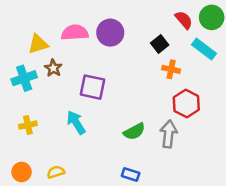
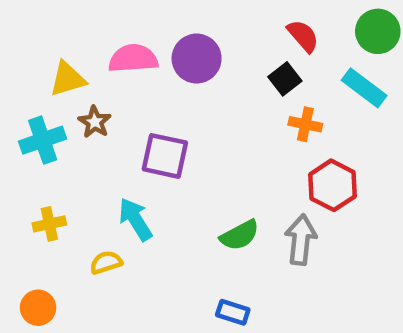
red semicircle: (184, 20) -> (303, 36), moved
yellow semicircle: (56, 172) -> (106, 262), moved

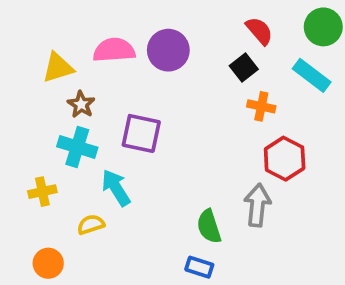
cyan cross: (43, 140) -> (77, 147), moved, turned 36
green semicircle: (240, 235) -> (209, 226), moved, turned 100
orange circle: (38, 308) -> (48, 263), moved

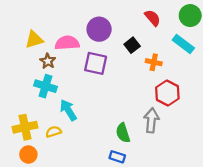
pink semicircle: (114, 50) -> (67, 43), moved
black square: (244, 68) -> (132, 45), moved
purple square: (141, 133) -> (96, 63), moved
yellow cross: (42, 192) -> (25, 127), moved, size x1.5

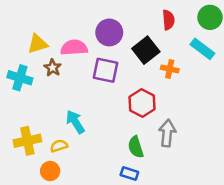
red semicircle: (153, 18) -> (168, 20), turned 36
black square: (132, 45) -> (146, 50), size x1.5
cyan cross: (45, 86) -> (20, 78), moved
red hexagon: (167, 93) -> (142, 103), moved
orange circle: (28, 155) -> (50, 171), moved

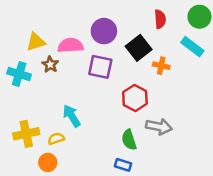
gray arrow: (167, 133) -> (159, 127), turned 95

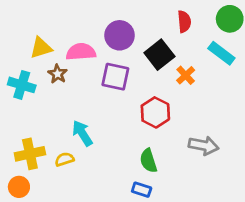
orange cross: (161, 66) -> (186, 75), turned 35
gray arrow: (159, 127) -> (204, 146), moved
orange circle: (48, 162) -> (19, 187), moved

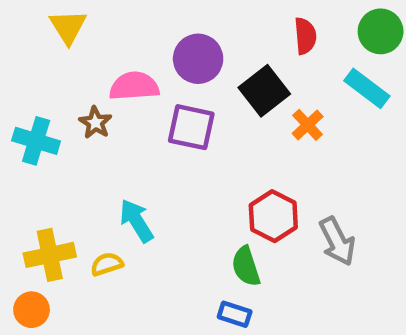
yellow triangle: (41, 48) -> (68, 27), moved, turned -45
red hexagon: (155, 112) -> (273, 216), moved
gray arrow: (204, 146) -> (337, 241), turned 52

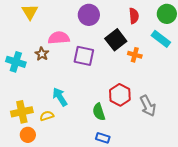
purple circle: (198, 59) -> (89, 15), moved
orange cross: (308, 125) -> (135, 55), turned -32
green semicircle: (246, 266) -> (99, 112), moved
orange circle: (32, 310) -> (28, 135), moved

